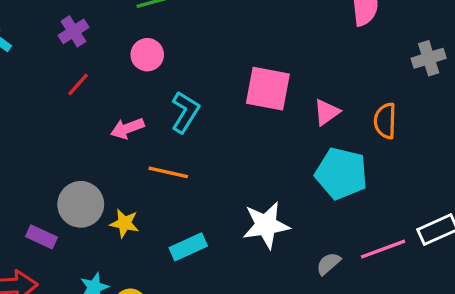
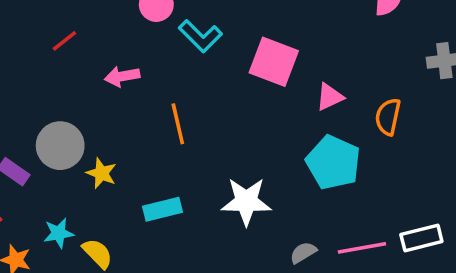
red line: (78, 85) -> (64, 41), moved
cyan L-shape: (185, 112) -> (200, 36), moved, turned 93
orange line: (168, 172) -> (178, 124), moved, turned 54

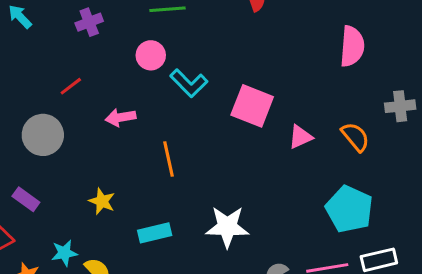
orange semicircle: (388, 117) -> (355, 137), moved, turned 128
gray circle: (60, 146) -> (43, 135), moved
cyan pentagon: (333, 163) -> (349, 209), moved

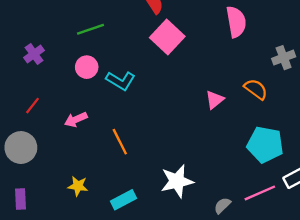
pink square: (252, 106) -> (167, 37), moved, turned 36
purple rectangle: (26, 199) -> (21, 199), turned 66

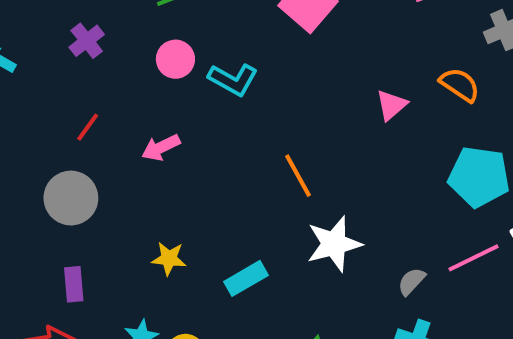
orange line: (120, 142) -> (298, 176), moved

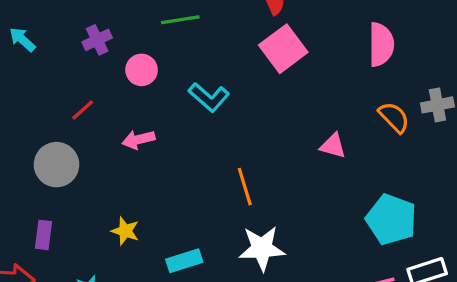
pink circle: (175, 59) -> (142, 70), moved
orange semicircle: (460, 85) -> (394, 117), moved
pink triangle: (391, 105) -> (333, 146), turned 44

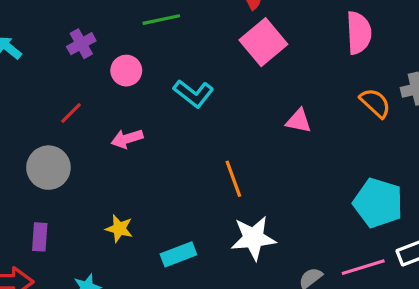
pink triangle: (333, 146) -> (299, 121), moved

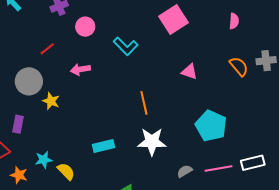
pink semicircle: (359, 33) -> (234, 21), size x0.6
cyan pentagon: (378, 203) -> (211, 126), moved
yellow star: (119, 229) -> (51, 101), moved

